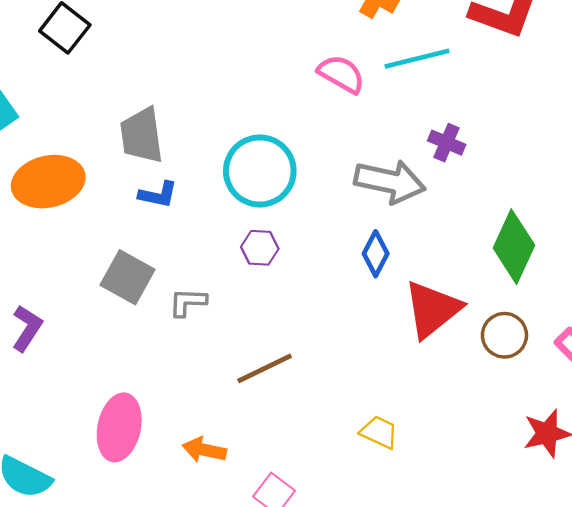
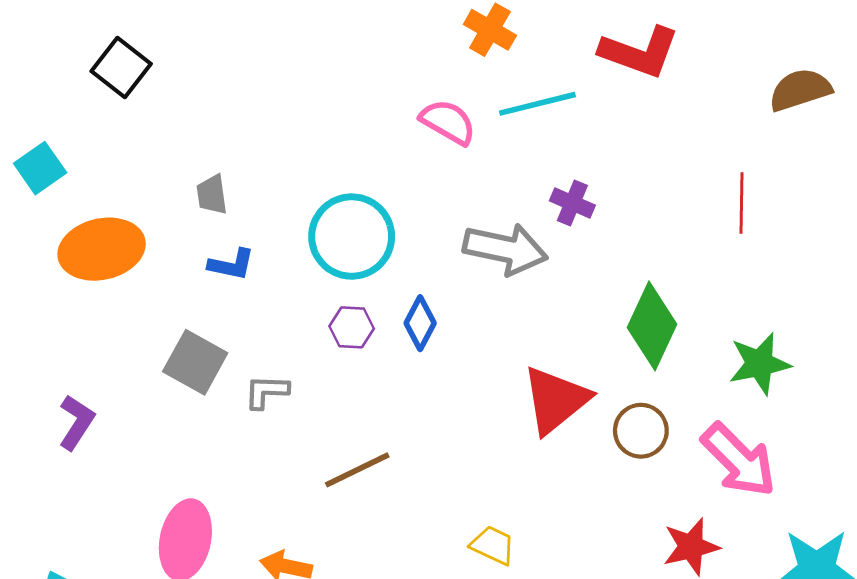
gray trapezoid: (142, 136) -> (212, 195), size x0.6
blue diamond: (376, 254) -> (420, 323), moved

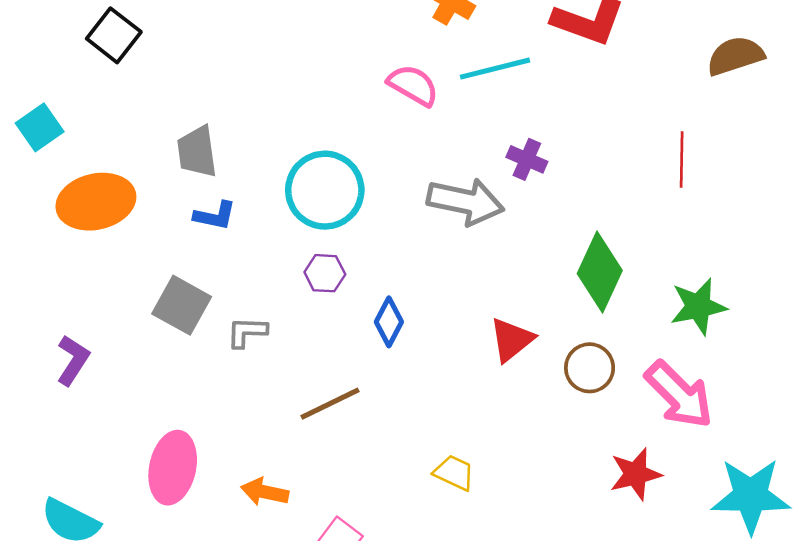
gray trapezoid: (212, 195) -> (197, 152), size x1.4
blue diamond: (420, 323) -> (389, 322), moved
red triangle: (556, 400) -> (512, 340), size x0.7

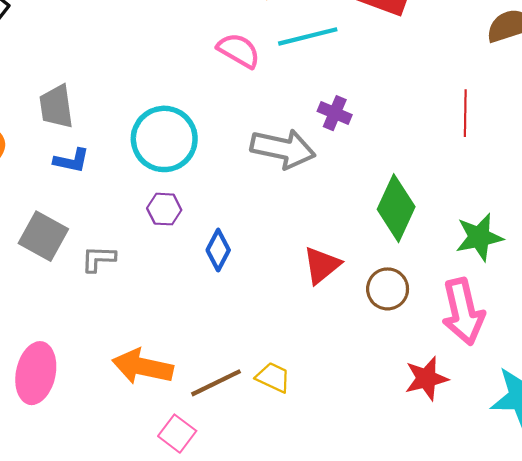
pink arrow: (679, 395) -> (463, 312), turned 32
brown line: (330, 404) -> (216, 383), moved
orange arrow: (265, 492) -> (143, 367), moved, size x1.5

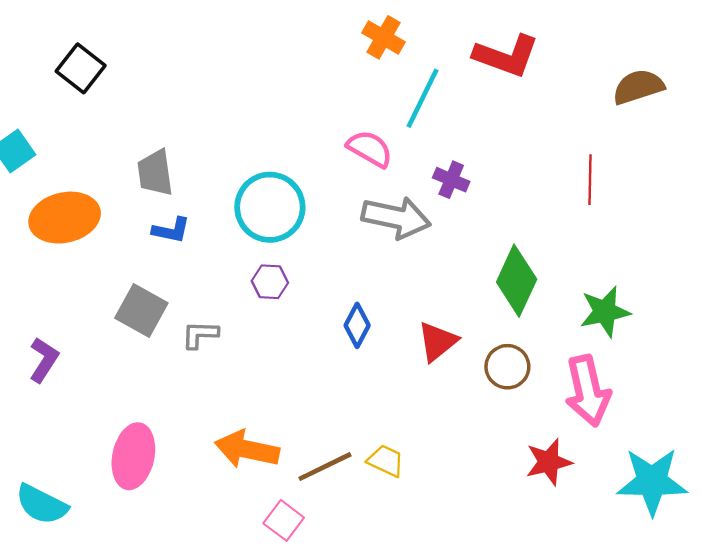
cyan line: (308, 36) -> (422, 98), turned -50
pink semicircle: (239, 50) -> (370, 149), moved
blue diamond: (218, 250) -> (357, 325), moved

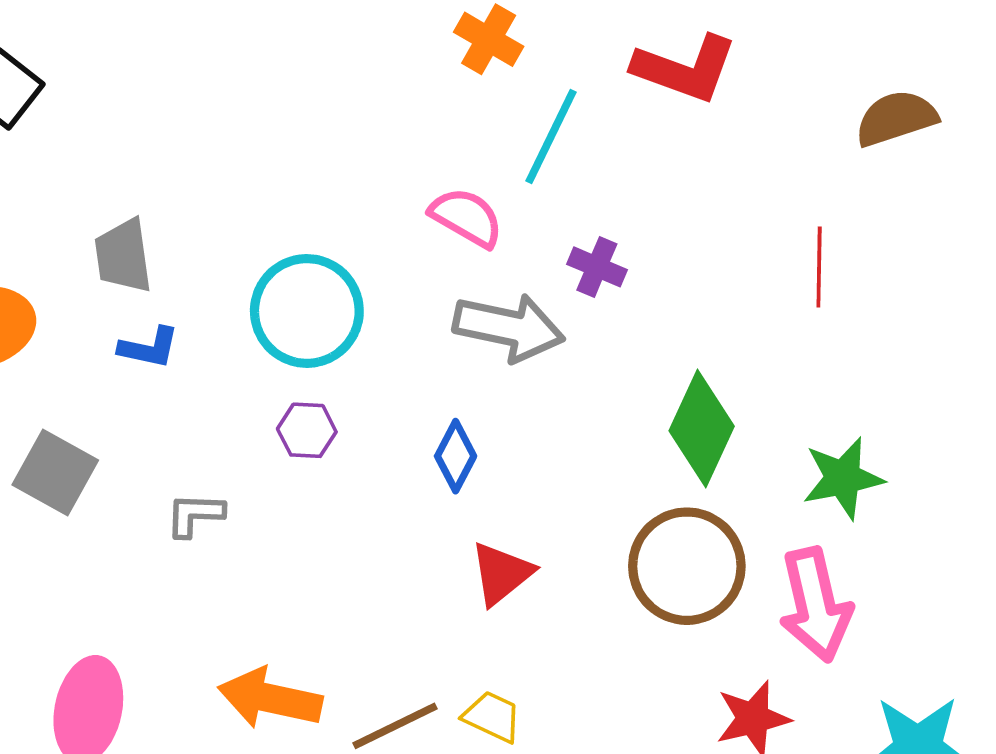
gray square: (141, 310) -> (55, 473), moved
blue diamond: (357, 325) -> (456, 456), moved
red triangle: (437, 341) -> (501, 574), moved
brown circle: (507, 367) -> (687, 566), size x1.6

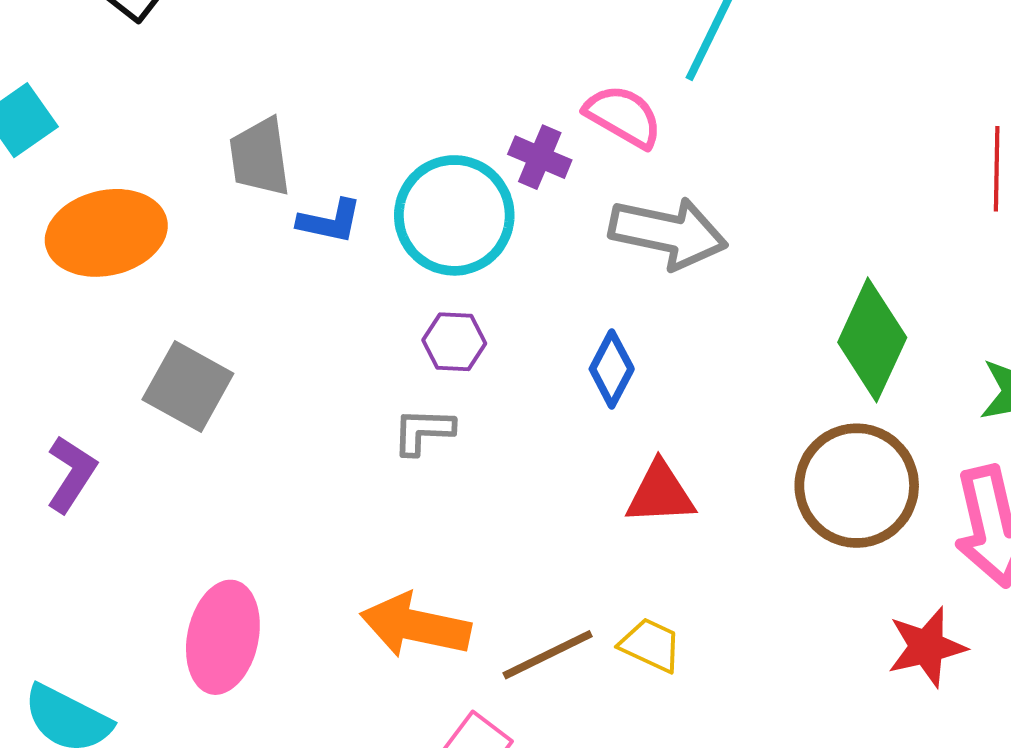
purple cross: (597, 267) -> (540, 157), moved
blue L-shape: (149, 348) -> (330, 221), moved
gray L-shape: (195, 515) -> (423, 431), moved
red triangle: (501, 574) -> (660, 493), turned 36

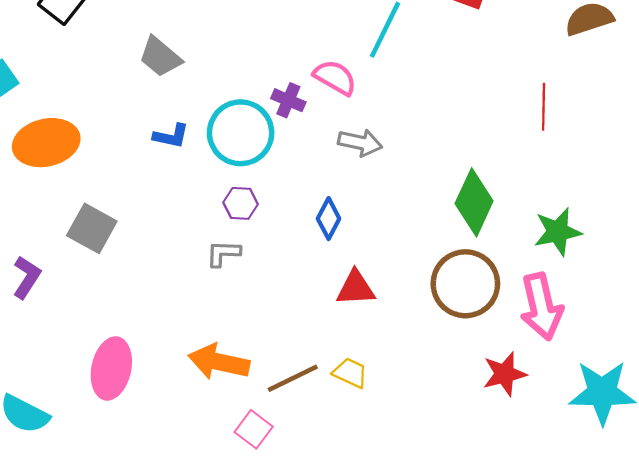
gray trapezoid: (260, 157) -> (160, 57), moved, turned -42
gray arrow: (668, 233) -> (360, 143), size x0.7

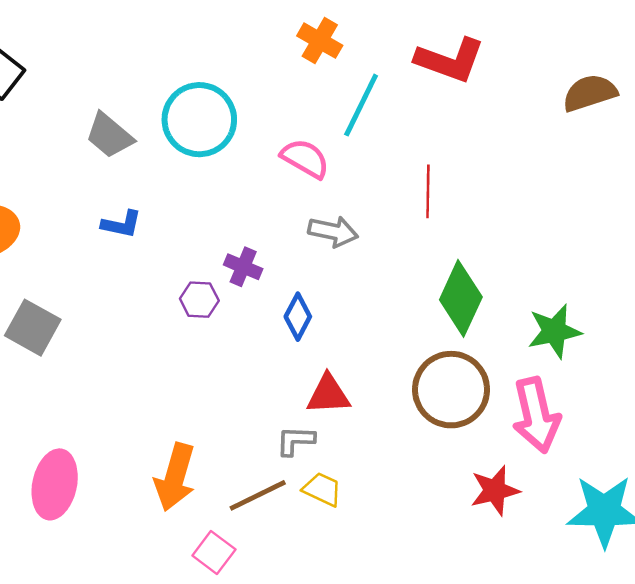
purple cross: (288, 100) -> (243, 267), moved
red line: (544, 107) -> (428, 191), moved
cyan circle: (241, 133) -> (199, 120), moved
gray L-shape: (223, 253) -> (295, 441), moved
orange arrow: (219, 362) -> (175, 477), turned -86

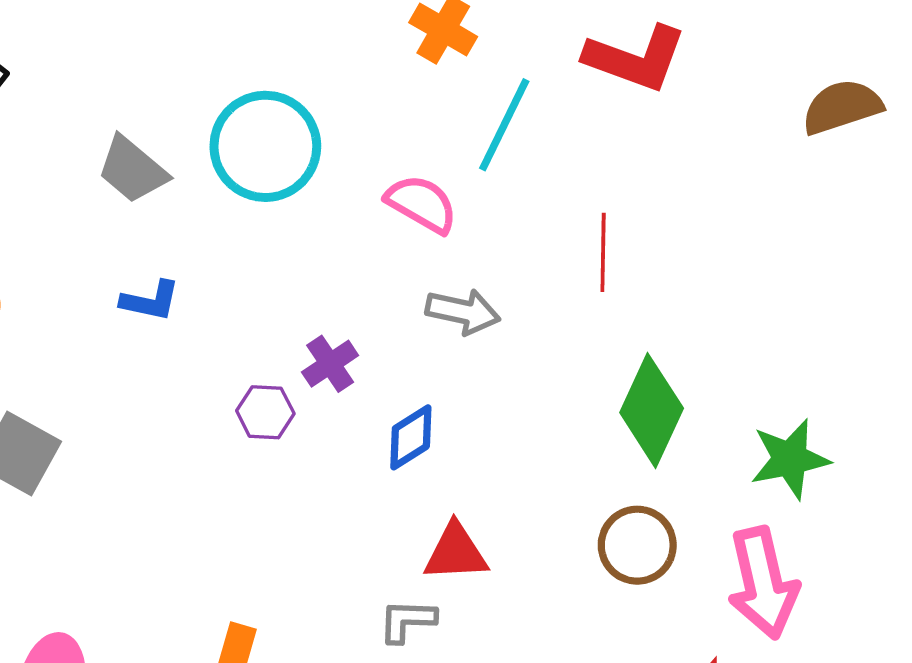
purple cross: (243, 267) -> (330, 364), turned 33
blue diamond: (298, 317) -> (411, 437), turned 30
brown circle: (451, 390) -> (637, 545), size x0.7

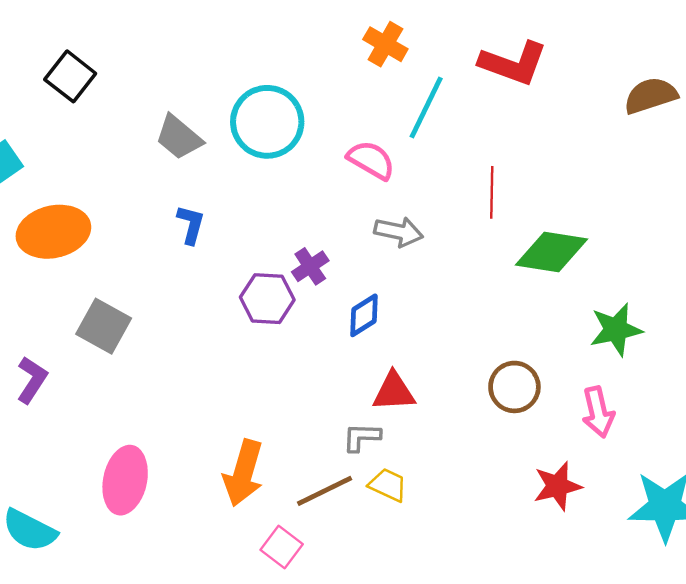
blue L-shape: (150, 301) -> (191, 225), turned -87
green diamond: (652, 410) -> (551, 252), moved, turned 74
purple hexagon: (265, 412) -> (267, 299), size x1.4
pink arrow: (763, 583) -> (598, 412), size x0.7

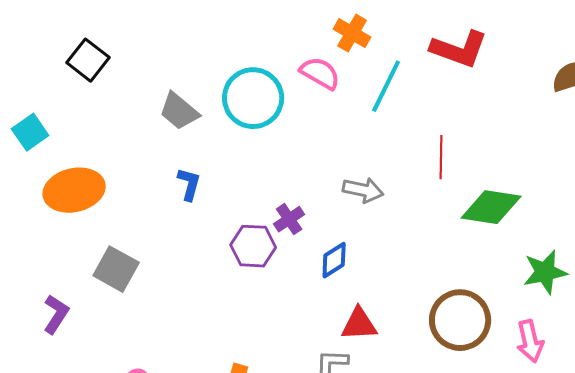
pink semicircle: (371, 160) -> (320, 73), moved
brown circle: (514, 387) -> (460, 320), size x1.4

